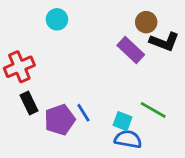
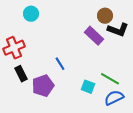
cyan circle: (57, 19) -> (31, 14), moved
blue line: (83, 113) -> (60, 64), moved
blue semicircle: (128, 139) -> (114, 98), moved, turned -36

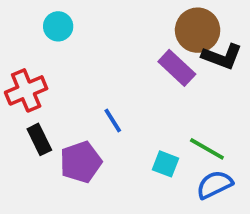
brown circle: (105, 16) -> (198, 30), size x1.5

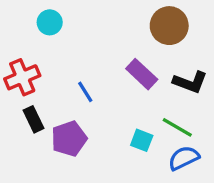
black L-shape: (222, 57) -> (190, 82), moved
purple rectangle: (177, 68) -> (142, 74), moved
blue line: (113, 121) -> (85, 92), moved

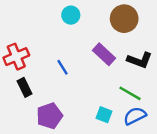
cyan circle: (50, 22) -> (71, 15), moved
purple pentagon: (69, 139) -> (49, 116), moved
cyan square: (142, 140) -> (104, 115), moved

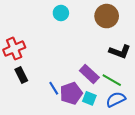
purple rectangle: (104, 54) -> (89, 74), moved
blue line: (62, 67) -> (54, 88), moved
purple pentagon: (49, 116) -> (71, 93), moved

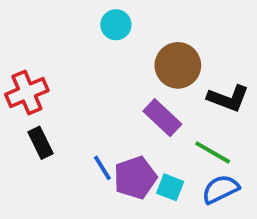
brown circle: (107, 16) -> (178, 65), moved
purple rectangle: (89, 74) -> (162, 118), moved

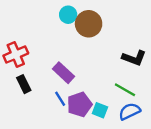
brown circle: (178, 65) -> (89, 24), moved
purple rectangle: (162, 118) -> (64, 73), moved

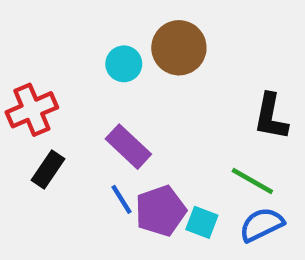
cyan circle: (68, 15) -> (124, 64), moved
black L-shape: (134, 58) -> (271, 117), turned 80
black rectangle: (24, 84) -> (48, 170), turned 60

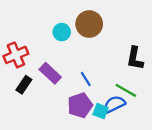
purple rectangle: (128, 147) -> (50, 73), moved
blue line: (121, 199) -> (86, 79), moved
blue semicircle: (262, 225) -> (114, 104), moved

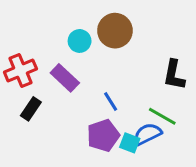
purple rectangle: (50, 73) -> (65, 78), moved

